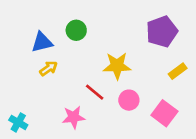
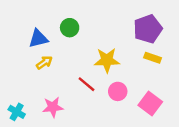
yellow rectangle: (178, 71) -> (153, 58), moved, turned 56
pink star: (74, 117) -> (53, 107), moved

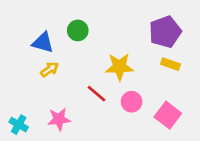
blue triangle: (38, 38) -> (43, 43), turned 30

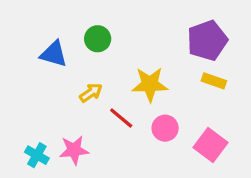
yellow arrow: (50, 69) -> (91, 93), moved
cyan cross: (19, 125) -> (37, 155), moved

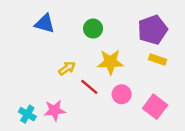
green circle: (98, 39) -> (93, 29), moved
blue triangle: (54, 54) -> (45, 24), moved

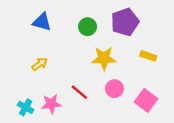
purple pentagon: (153, 30) -> (125, 22), moved
yellow arrow: (67, 68) -> (40, 64), moved
red line: (89, 87) -> (79, 92), moved

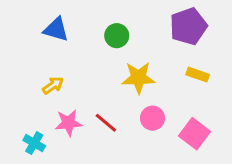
purple pentagon: (125, 22) -> (188, 26), moved
pink star: (51, 104) -> (68, 123), moved

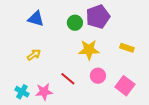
purple pentagon: (188, 26) -> (98, 17), moved
pink star: (68, 123) -> (44, 92), moved

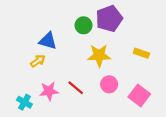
blue triangle: (36, 19) -> (48, 41), moved
pink star: (44, 92) -> (49, 91), moved

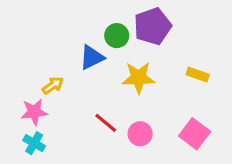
blue triangle: (48, 41) -> (92, 57), moved, turned -42
pink circle: (109, 84) -> (140, 134), moved
pink star: (49, 91) -> (34, 112), moved

